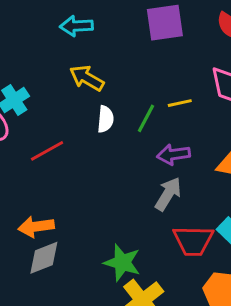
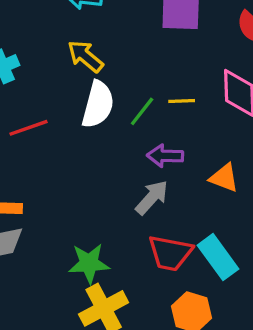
white semicircle: (105, 119) -> (98, 104), size x1.6
green star: (122, 263) -> (89, 263), turned -30

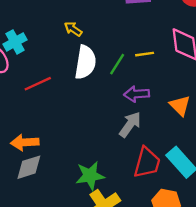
yellow arrow: (85, 56) -> (73, 29), size x0.7
orange triangle: (224, 178) -> (180, 106), turned 30
red trapezoid: (170, 253) -> (147, 163), turned -80

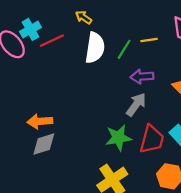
red line: (38, 84) -> (52, 41), moved
green star: (90, 176) -> (118, 138), moved

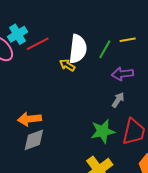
yellow arrow: (84, 17) -> (67, 65), moved
gray arrow: (136, 105) -> (118, 100), size x0.7

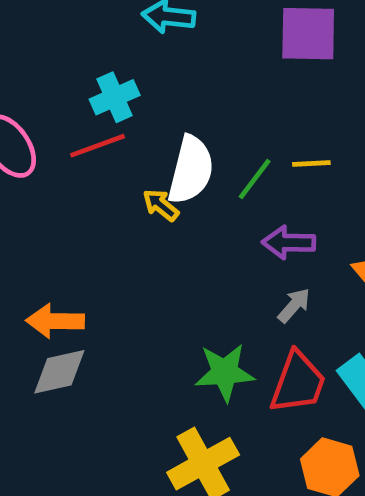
cyan cross: (18, 34) -> (115, 97), moved
gray arrow: (118, 100) -> (294, 305), moved

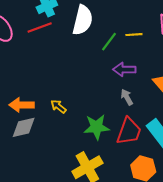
white semicircle: (191, 170) -> (83, 20), moved
yellow arrow: (161, 205) -> (58, 106), moved
gray arrow: (294, 305) -> (127, 97), turned -70

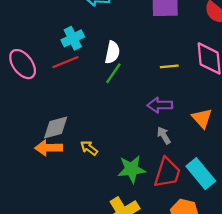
white semicircle: (83, 20) -> (112, 52), size x0.7
green line: (109, 42) -> (113, 73), moved
gray diamond: (24, 127) -> (56, 127), moved

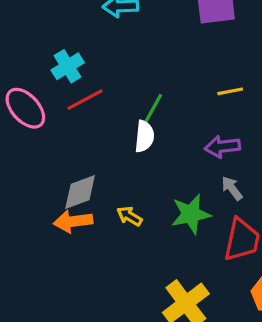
cyan cross: (73, 38) -> (68, 66), moved
white semicircle: (112, 52) -> (144, 136), moved
green star: (132, 169) -> (191, 214), moved

